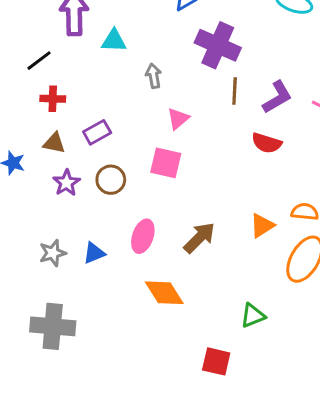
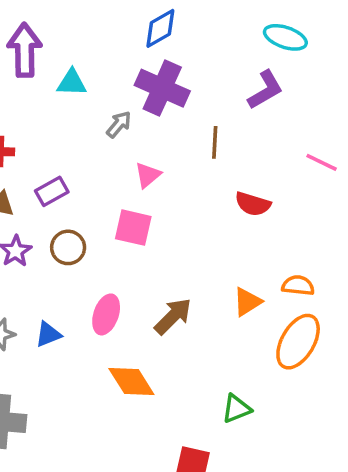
purple cross: (218, 45) -> (162, 88), moved
gray arrow: (154, 76) -> (119, 124), turned 50
purple L-shape: (277, 97) -> (265, 90), moved

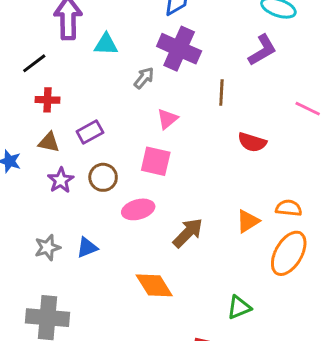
pink ellipse: (106, 314) -> (138, 209), moved, turned 56

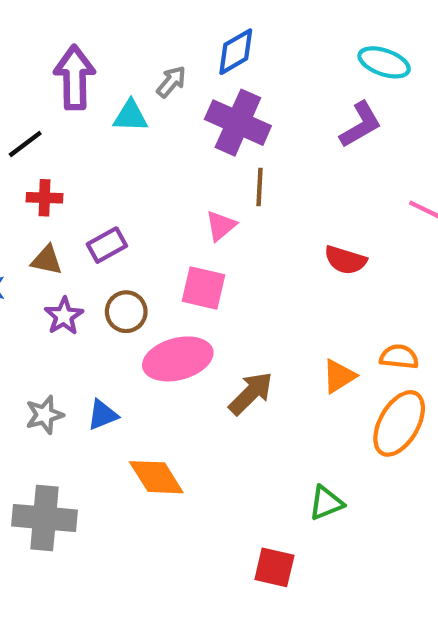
gray arrow: (144, 78) -> (171, 82), moved
brown line: (221, 93) -> (259, 187), moved
pink ellipse: (138, 209) -> (178, 359), size x1.4
orange diamond: (154, 285) -> (156, 477), moved

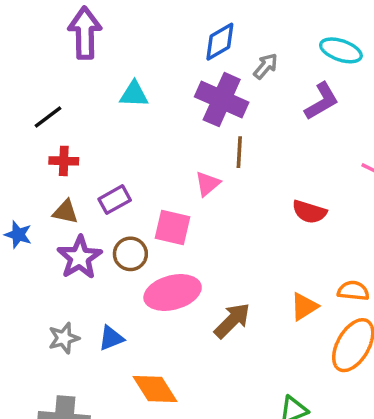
purple arrow: (75, 77) -> (85, 33), moved
gray arrow: (171, 82) -> (266, 66), moved
pink square: (204, 288) -> (173, 228), moved
purple star: (64, 316) -> (80, 257), size x1.4

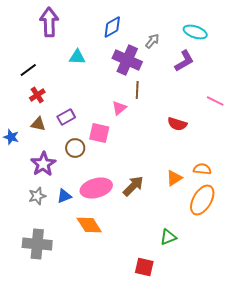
blue diamond: (220, 42) -> (112, 27), moved
red cross: (64, 161) -> (37, 95), turned -35
purple star: (80, 257) -> (43, 164), moved
pink ellipse: (173, 293) -> (96, 188), moved

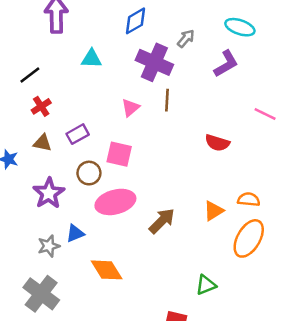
pink triangle: (119, 108) -> (130, 108), moved
pink ellipse: (96, 188) -> (115, 202), moved
gray star: (37, 196) -> (49, 246), moved
gray cross: (37, 244) -> (41, 294), turned 32

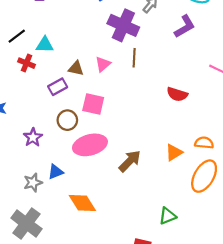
cyan triangle: (91, 59) -> (45, 45), moved
red cross: (41, 106) -> (26, 63), turned -35
brown triangle: (42, 143) -> (76, 68), moved
purple star: (49, 193) -> (33, 137), size x0.7

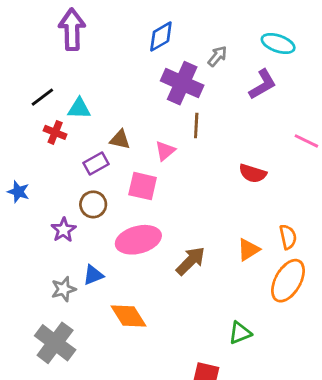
pink triangle: (103, 64) -> (165, 151), moved
brown circle: (67, 120) -> (93, 204), moved
orange semicircle: (204, 143) -> (288, 237), turned 72

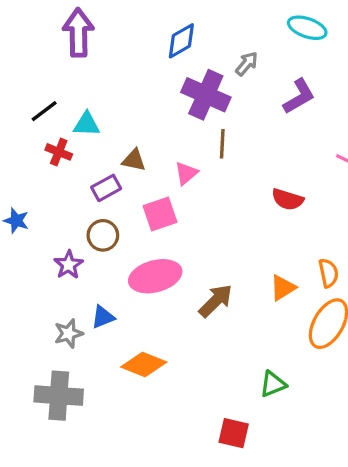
cyan ellipse: (278, 44) -> (307, 28), moved
pink square: (143, 186) -> (160, 214), turned -32
orange diamond: (128, 316) -> (144, 364), turned -36
gray cross: (55, 343) -> (59, 396), turned -33

